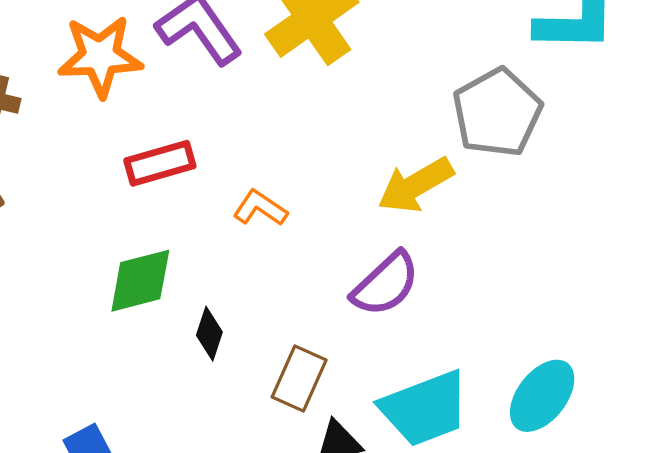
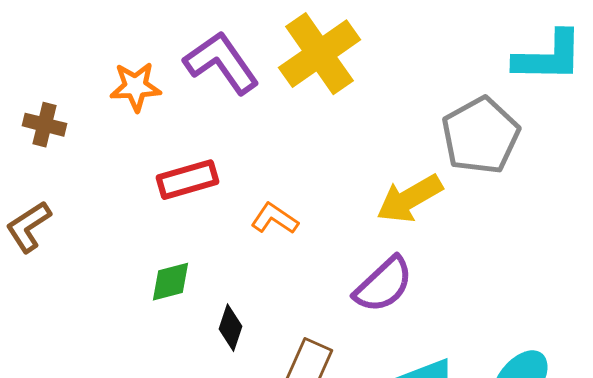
orange star: (100, 56) -> (136, 87), size x0.7
green diamond: (140, 281) -> (170, 282), size x0.7

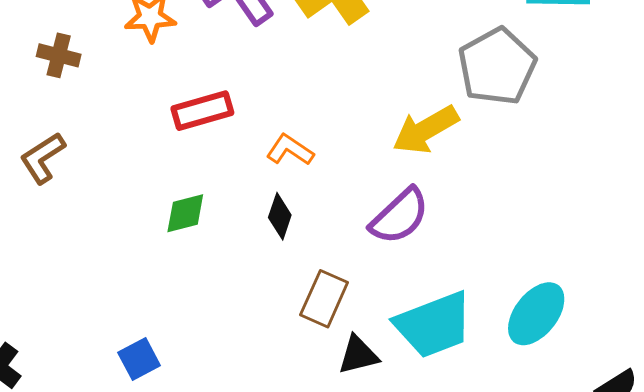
black diamond: (230, 328) -> (280, 216), moved

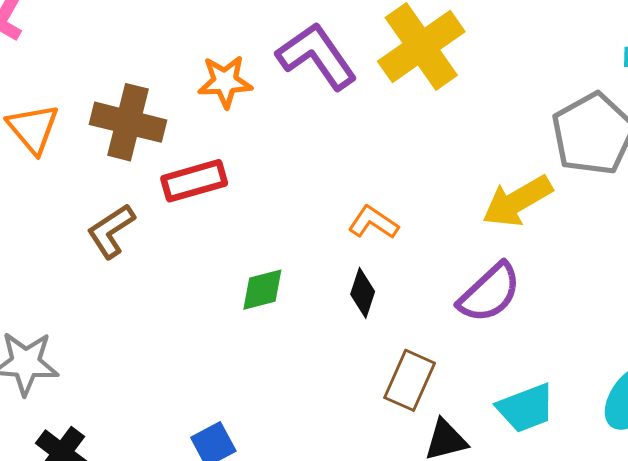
brown cross: (59, 55) -> (128, 122), size x1.6
red rectangle: (202, 111) -> (194, 181), moved
cyan trapezoid: (434, 325) -> (526, 408), size x0.7

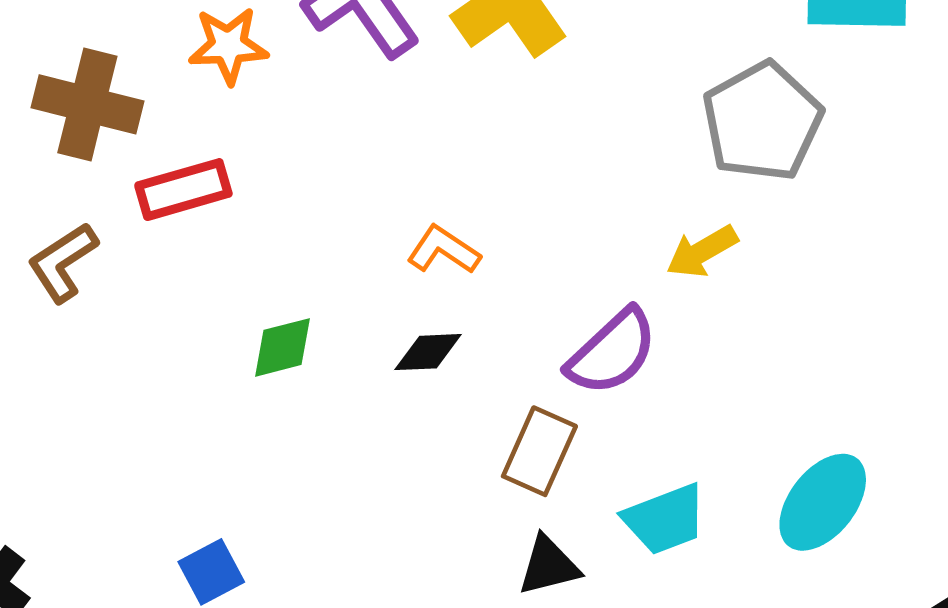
yellow arrow: (517, 201) -> (702, 251), moved, size x0.7
black diamond: (363, 293) -> (428, 352), turned 69
brown rectangle: (410, 380) -> (539, 451), moved

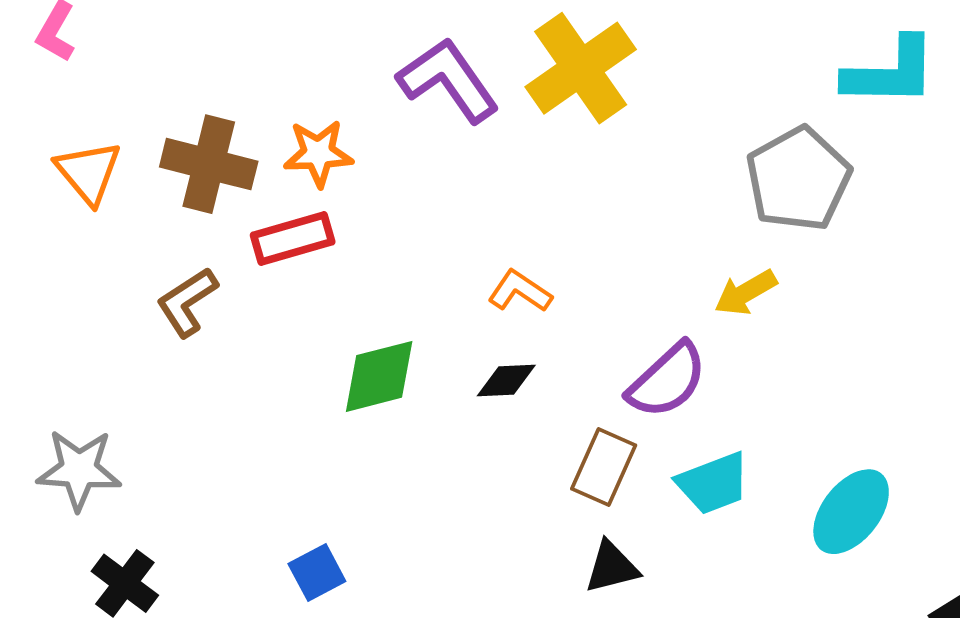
orange star: (228, 46) -> (318, 153), moved
green diamond: (282, 347) -> (379, 376), size x1.4
cyan trapezoid: (665, 519) -> (713, 483), moved

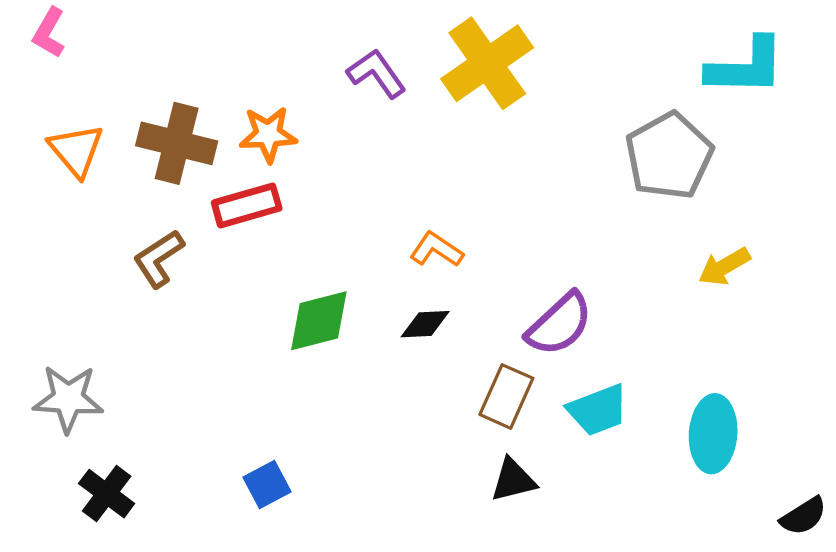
purple L-shape: (448, 80) -> (377, 73), size x0.7
yellow arrow: (746, 293) -> (724, 267), moved
cyan ellipse: (851, 512) -> (713, 434), turned -34

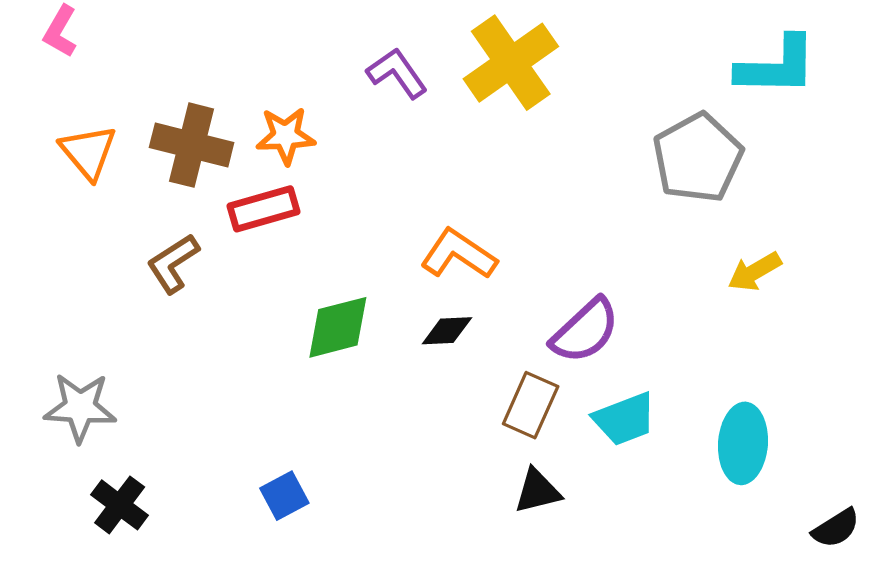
orange L-shape: (436, 250) -> (459, 254), size x1.4

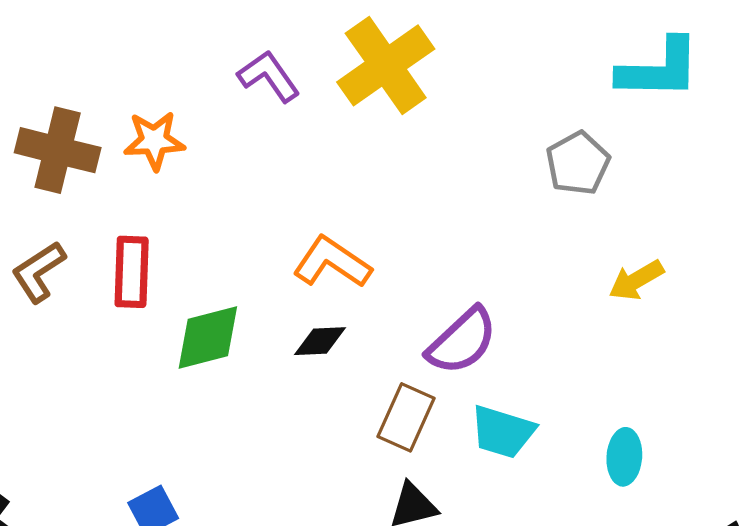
gray pentagon: (698, 158) -> (578, 163), size x0.7
red rectangle: (264, 209) -> (132, 272), moved, turned -72
cyan trapezoid: (625, 419) -> (503, 432), turned 38
cyan ellipse: (743, 443) -> (624, 457), size x0.7

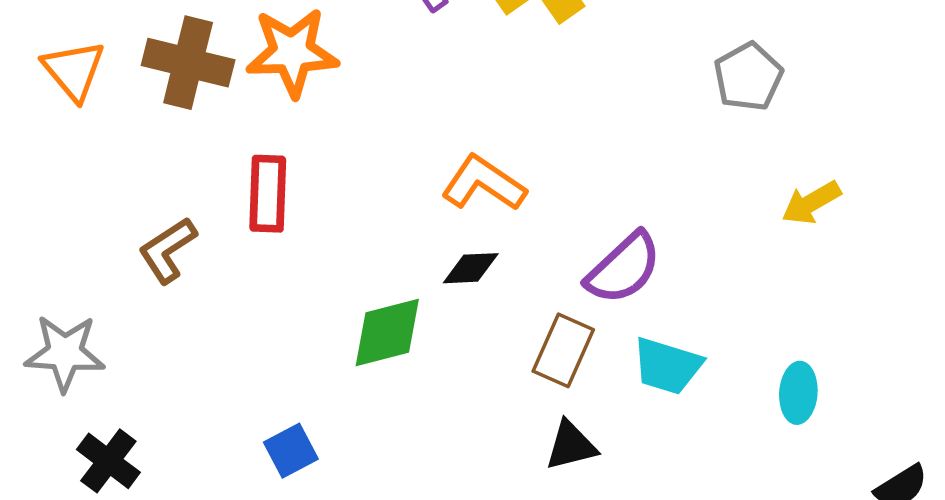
orange star: (154, 141) -> (292, 52), size x1.4
brown L-shape: (39, 272) -> (168, 250), moved
green diamond: (208, 337) -> (387, 332), moved

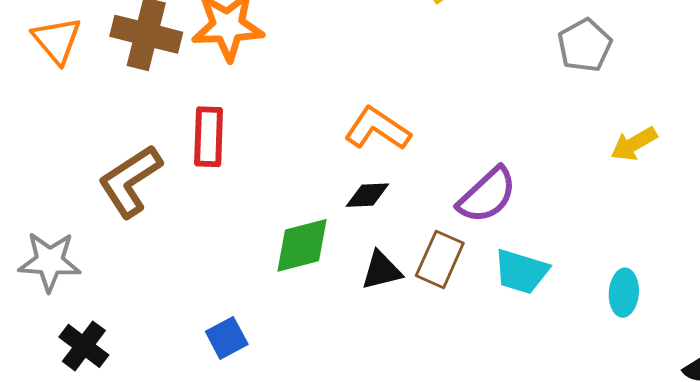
brown L-shape: (168, 250) -> (130, 181), size x1.4
black triangle: (571, 445) -> (381, 271), moved

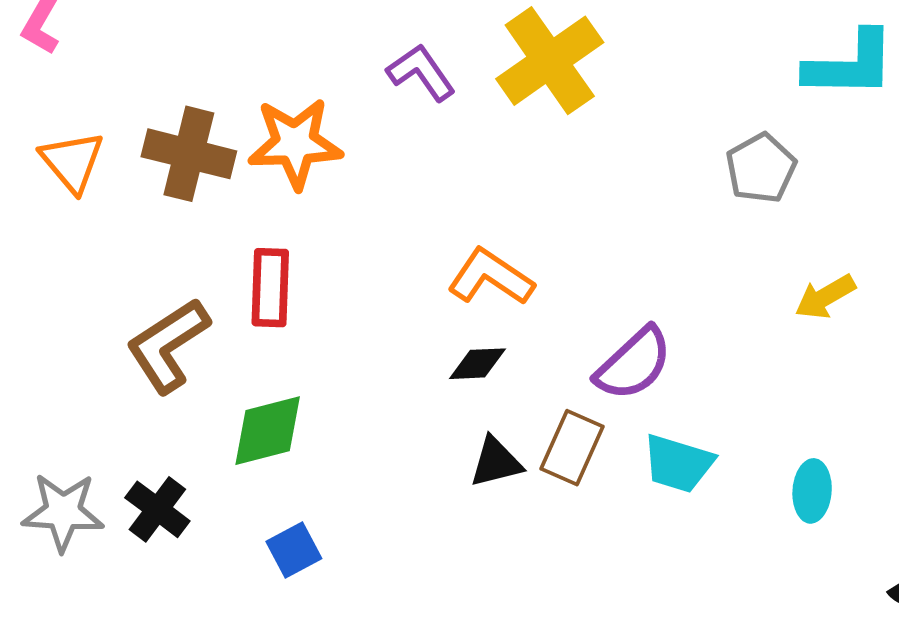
green diamond: (302, 245) -> (268, 431), moved
gray star: (50, 261) -> (63, 512), moved
black cross: (84, 346) -> (157, 509), moved

